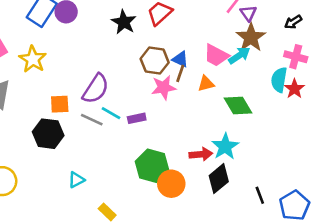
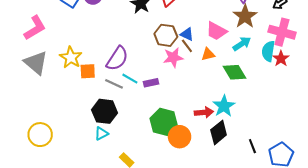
cyan arrow: (239, 55) -> (242, 44), moved
pink cross: (296, 57) -> (282, 32), size x1.4
yellow star: (33, 59) -> (71, 57), moved
brown line: (180, 73) -> (187, 46), turned -56
black hexagon: (48, 134) -> (105, 111), moved

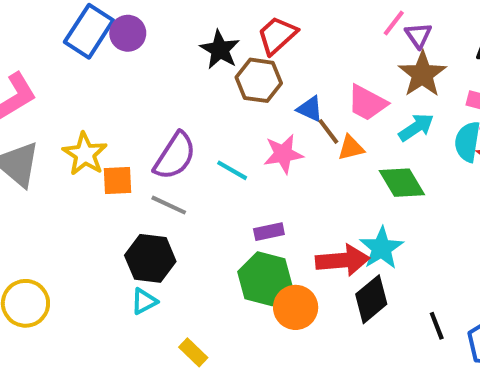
brown hexagon: (166, 35) -> (259, 80), moved
brown line: (187, 46) -> (328, 131), moved
cyan line: (130, 79) -> (232, 170), moved
purple rectangle: (151, 83) -> (269, 232), moved
red arrow: (204, 112) -> (343, 260), size x1.4

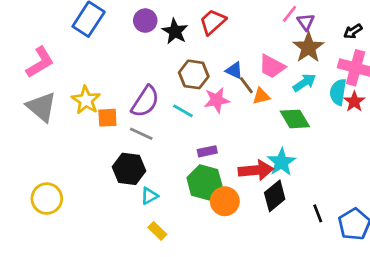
purple circle: (128, 33) -> (145, 21), moved
brown hexagon: (259, 80) -> (194, 74), moved
cyan triangle: (144, 301) -> (149, 196), moved

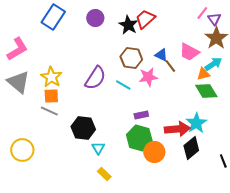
black star: (175, 31) -> (128, 25), moved
orange triangle: (261, 96) -> (203, 74), moved
orange square: (107, 118) -> (51, 96), moved
gray line: (141, 134) -> (49, 111), moved
cyan triangle: (149, 196) -> (98, 148), turned -32

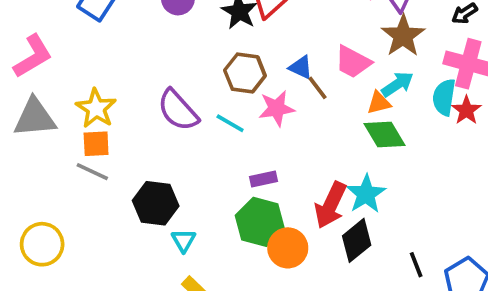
purple semicircle: (95, 78) -> (178, 110), turned 105
gray triangle: (18, 82) -> (35, 118), turned -45
red arrow: (177, 129) -> (331, 205), turned 120

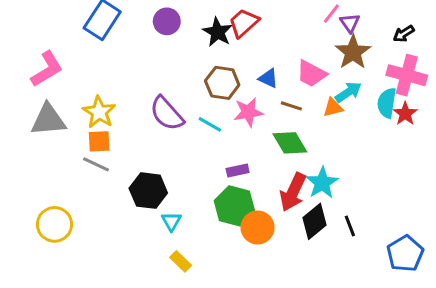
brown line: (318, 88) -> (291, 106), moved, turned -35
green diamond: (385, 134) -> (290, 143), moved
black line: (416, 265) -> (350, 226), moved

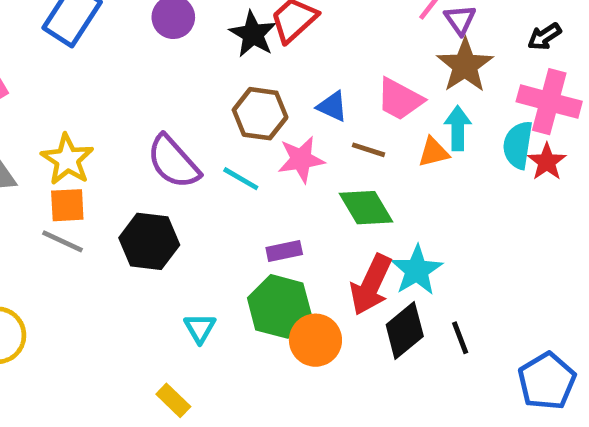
cyan arrow: (348, 92) -> (458, 128), turned -56
black hexagon: (148, 191) -> (149, 241), moved
cyan triangle: (171, 221) -> (200, 328), moved
yellow rectangle: (181, 261) -> (173, 400), moved

